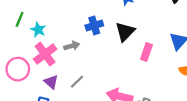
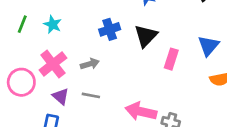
cyan star: (38, 30) -> (53, 24), moved
gray arrow: (72, 46) -> (90, 64), moved
gray line: (77, 82) -> (91, 95), turned 56

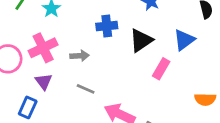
blue triangle: (208, 46) -> (184, 40), moved
gray line: (91, 95) -> (86, 89), moved

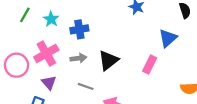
blue cross: (107, 26) -> (79, 29), moved
black triangle: (141, 40) -> (108, 60), moved

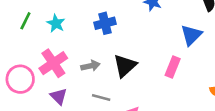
blue cross: (79, 29) -> (105, 23), moved

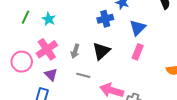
blue cross: (105, 23) -> (105, 19), moved
blue triangle: (191, 35) -> (138, 28), moved
gray arrow: (90, 66) -> (75, 51), turned 120

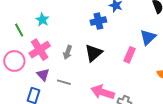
green line: (25, 17) -> (19, 30), moved, turned -56
blue triangle: (138, 28) -> (148, 37), moved
gray line: (83, 75) -> (64, 82), moved

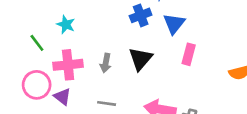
blue triangle: (148, 37) -> (174, 24), moved
pink cross: (40, 50) -> (68, 65), turned 35
purple triangle: (43, 75) -> (62, 97), moved

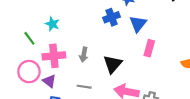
black triangle: (140, 59) -> (113, 64), moved

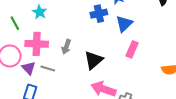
gray line: (84, 87) -> (48, 69), moved

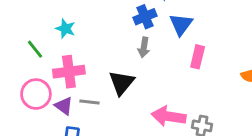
gray arrow: (66, 47) -> (144, 47), moved
black triangle: (94, 60) -> (121, 83), moved

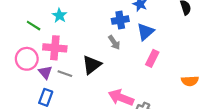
gray arrow: (144, 47) -> (114, 42), turned -56
green line: (35, 49) -> (34, 26), turned -32

